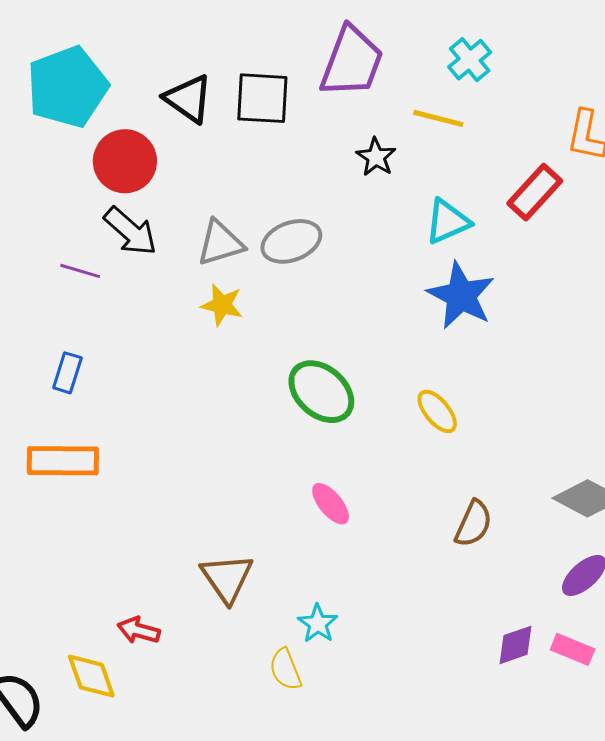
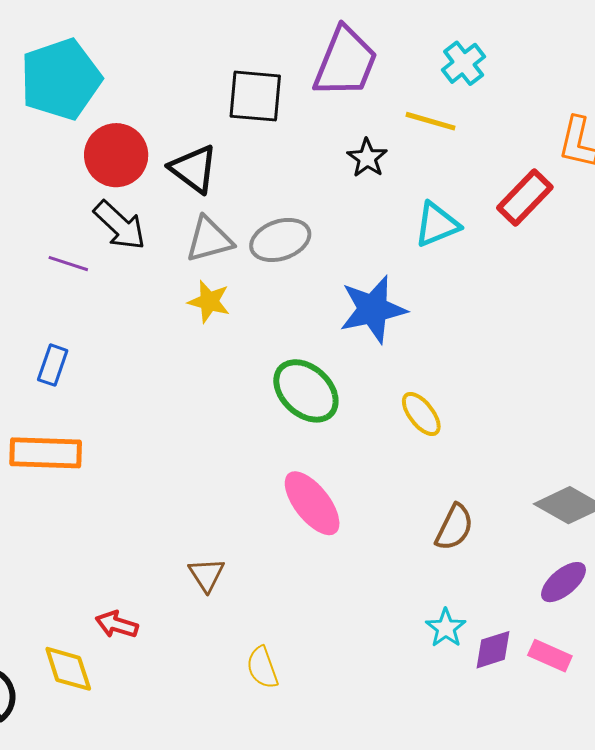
black triangle: (188, 99) -> (194, 169), moved
blue star: (461, 296) -> (373, 309), moved, turned 30
pink ellipse: (331, 504) -> (312, 503), size x1.5
brown triangle: (227, 578) -> (207, 575), size x0.7
cyan star: (318, 624) -> (446, 628), moved

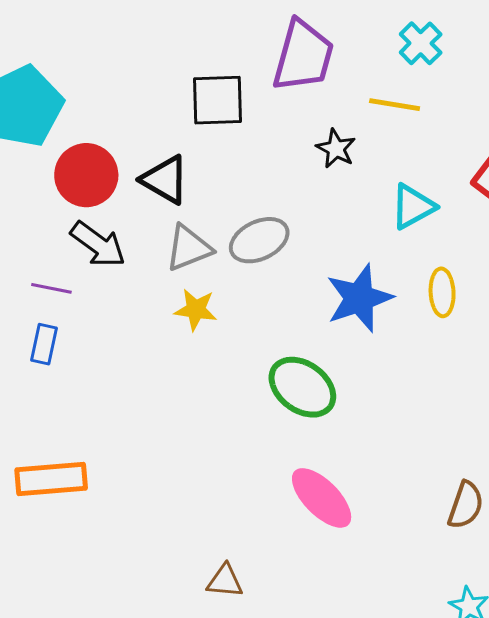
blue rectangle: (53, 365) -> (44, 344), moved
yellow ellipse: (421, 414) -> (442, 292), moved, turned 42
brown triangle: (207, 575) -> (225, 581), turned -45

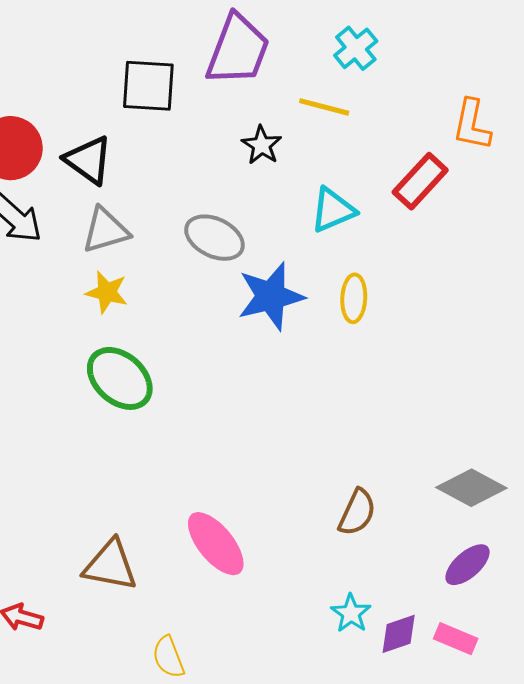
gray ellipse: (259, 240) -> (214, 238), moved, turned 46
green ellipse: (302, 387) -> (120, 378), moved
pink ellipse: (322, 498) -> (216, 544), moved
brown triangle: (225, 581) -> (110, 565), size x1.5

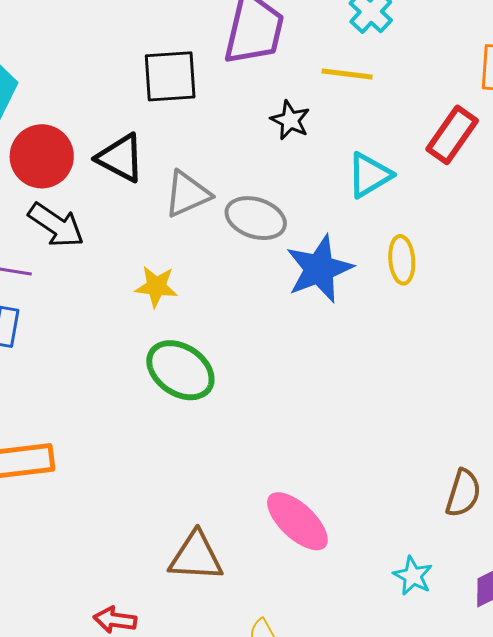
gray triangle: (106, 230) -> (187, 194), moved
brown semicircle: (357, 512) -> (463, 493), moved
cyan star: (351, 613) -> (413, 576), moved

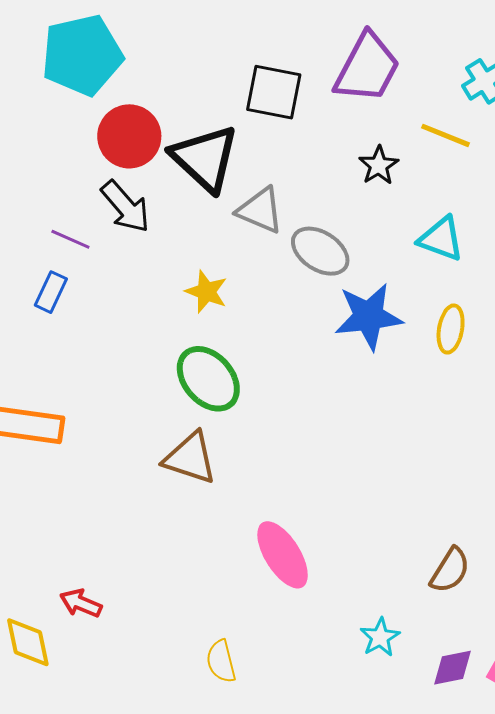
black triangle: (121, 158) -> (205, 158), size x1.4
cyan triangle: (369, 175) -> (441, 239), turned 36
gray triangle: (187, 194) -> (260, 210), turned 32
brown triangle: (196, 557) -> (190, 458), moved

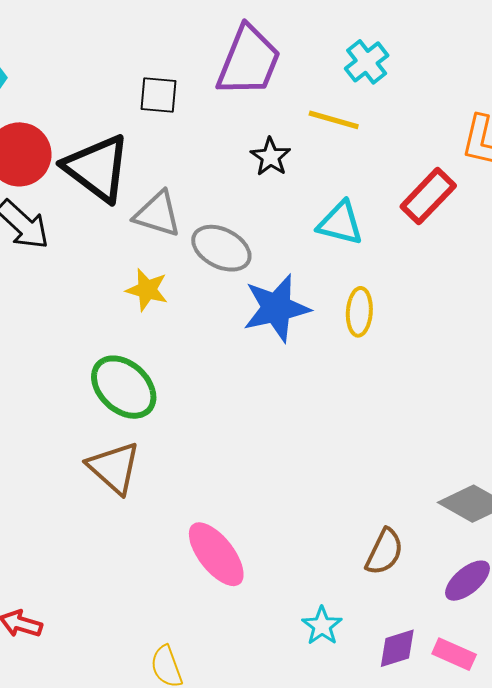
black square: (274, 92) -> (158, 95), size x0.7
yellow star: (206, 292) -> (147, 290), moved
brown triangle: (190, 458) -> (114, 468), turned 30

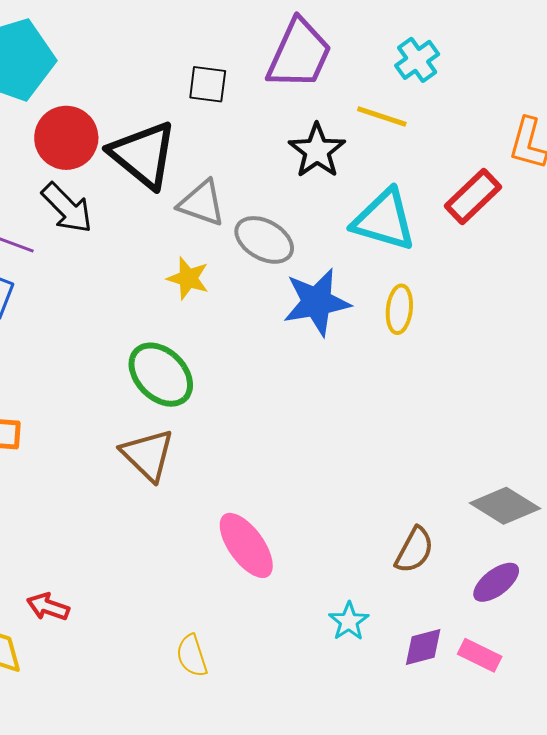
black star: (270, 157) -> (317, 151), size x1.4
cyan triangle: (340, 223) -> (384, 220), size x1.4

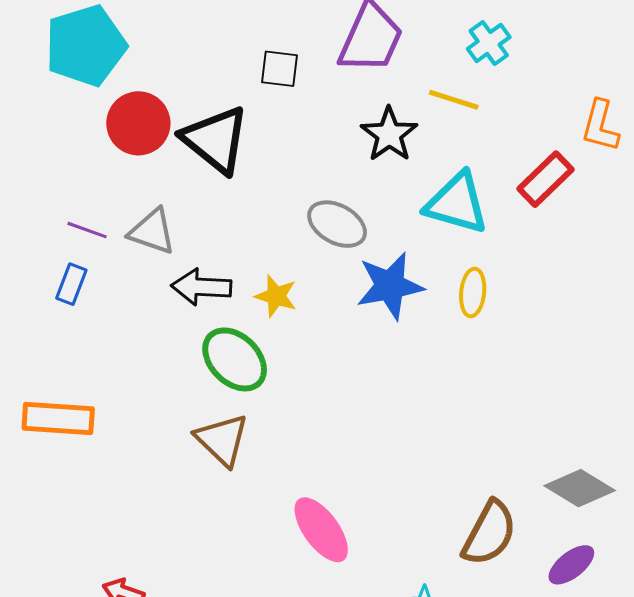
gray triangle: (202, 203) -> (152, 232), moved
black arrow: (67, 208) -> (201, 287), moved, turned 138
yellow star: (188, 278) -> (276, 296), moved
brown semicircle: (414, 550) -> (489, 533), size x1.4

